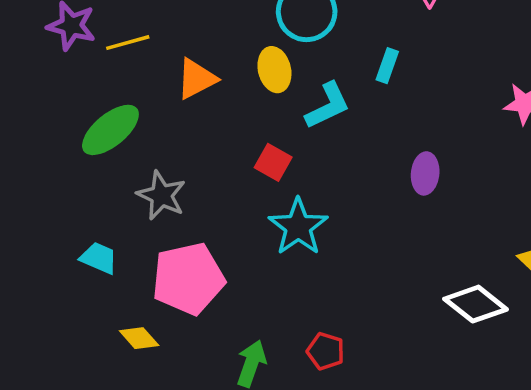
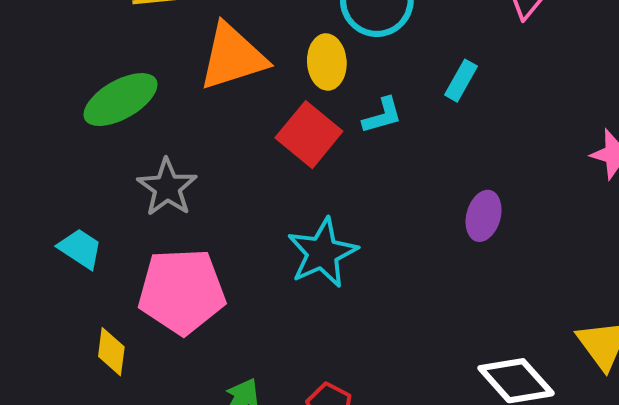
orange triangle: (196, 79) -> (233, 57), size x1.4
cyan L-shape: (328, 106) -> (382, 116), size x0.7
red square: (273, 162) -> (309, 135), moved, size x1.4
yellow diamond: (139, 338) -> (111, 352), turned 39

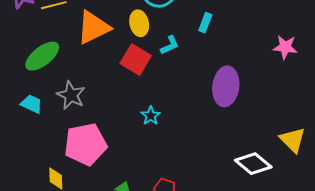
purple ellipse: (484, 216) -> (226, 86), size x1.6
cyan trapezoid: (80, 249) -> (32, 104), moved
cyan star: (322, 253) -> (151, 116), size x0.6

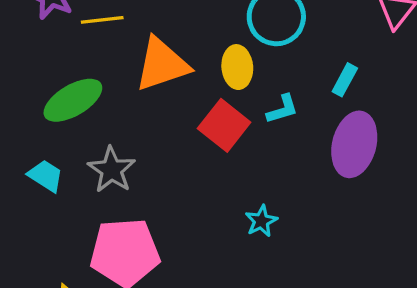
purple ellipse: (226, 86) -> (354, 144), moved
cyan star: (151, 116) -> (261, 221), moved

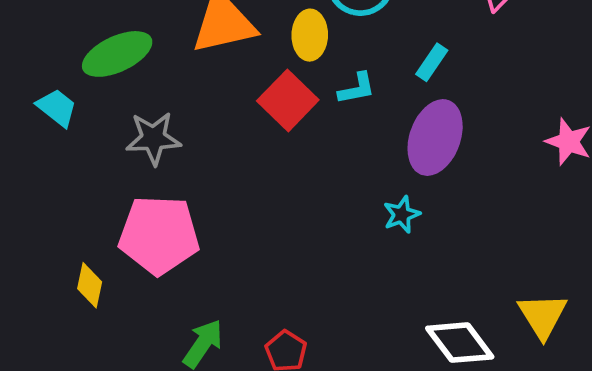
gray star: (112, 170) -> (153, 138), turned 30
cyan trapezoid: (46, 176) -> (57, 108), moved
cyan star: (261, 221) -> (402, 214), moved

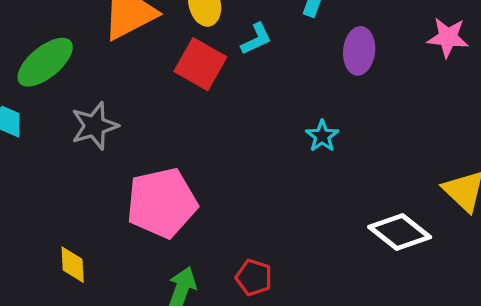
purple ellipse: (435, 137) -> (359, 51), moved, size x0.7
pink pentagon: (159, 235) -> (162, 203), moved

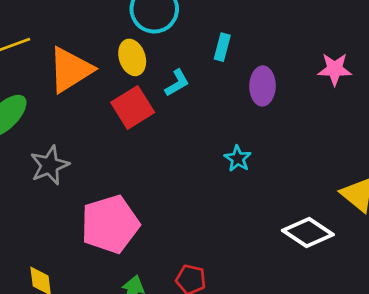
red square: (200, 64) -> (133, 107), turned 33

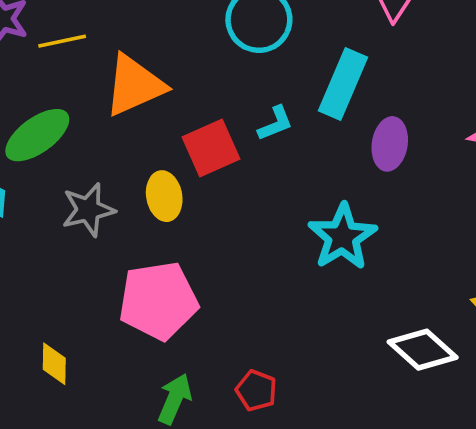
cyan rectangle: (222, 47) -> (343, 84), size x1.8
yellow ellipse: (132, 57) -> (164, 196), moved
cyan star: (238, 159) -> (343, 237), size x1.8

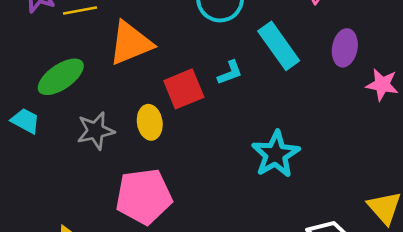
cyan rectangle: (343, 84) -> (279, 46), turned -60
purple ellipse: (390, 144) -> (345, 48), moved

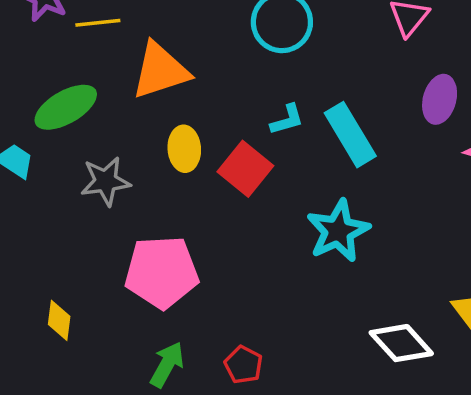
cyan rectangle: (279, 46) -> (350, 135), moved
red square: (184, 89) -> (245, 169), moved, turned -33
yellow ellipse: (150, 122) -> (184, 149), moved

